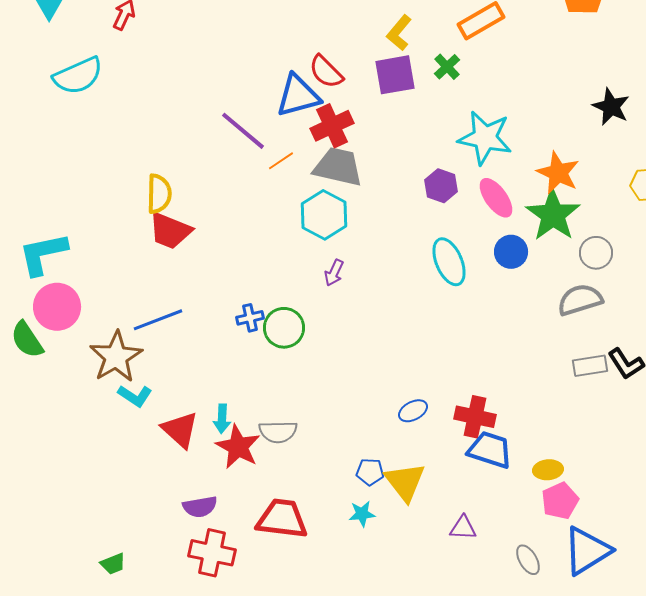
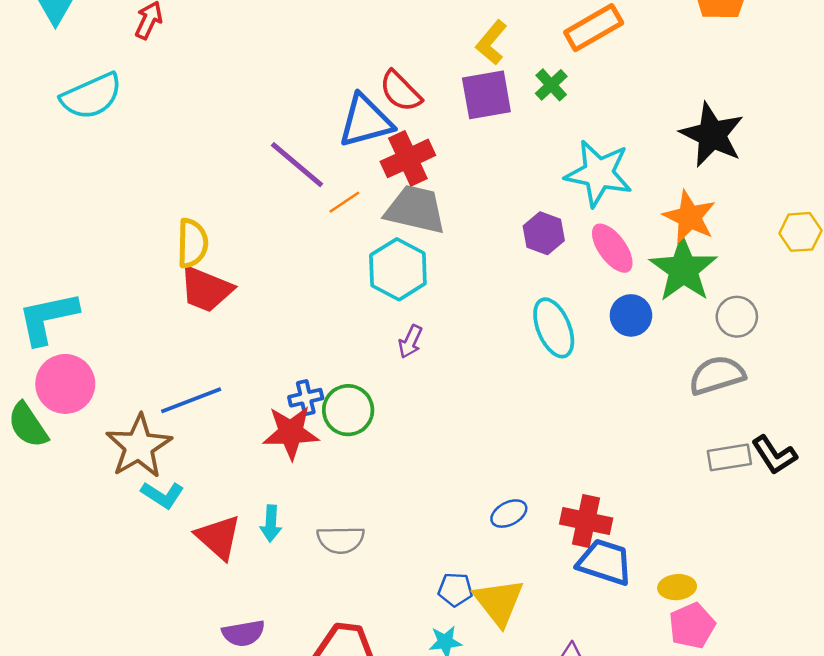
black star: (611, 107) -> (712, 135), moved, size x1.4
red star: (238, 447) -> (291, 433), moved, turned -30

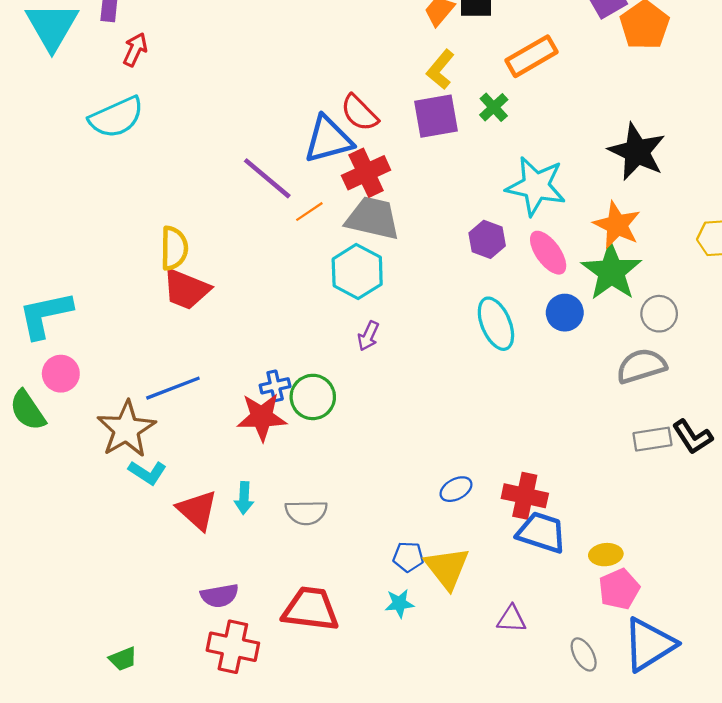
cyan semicircle: (91, 96) -> (116, 117), moved
pink circle: (65, 384) -> (61, 374), size x0.7

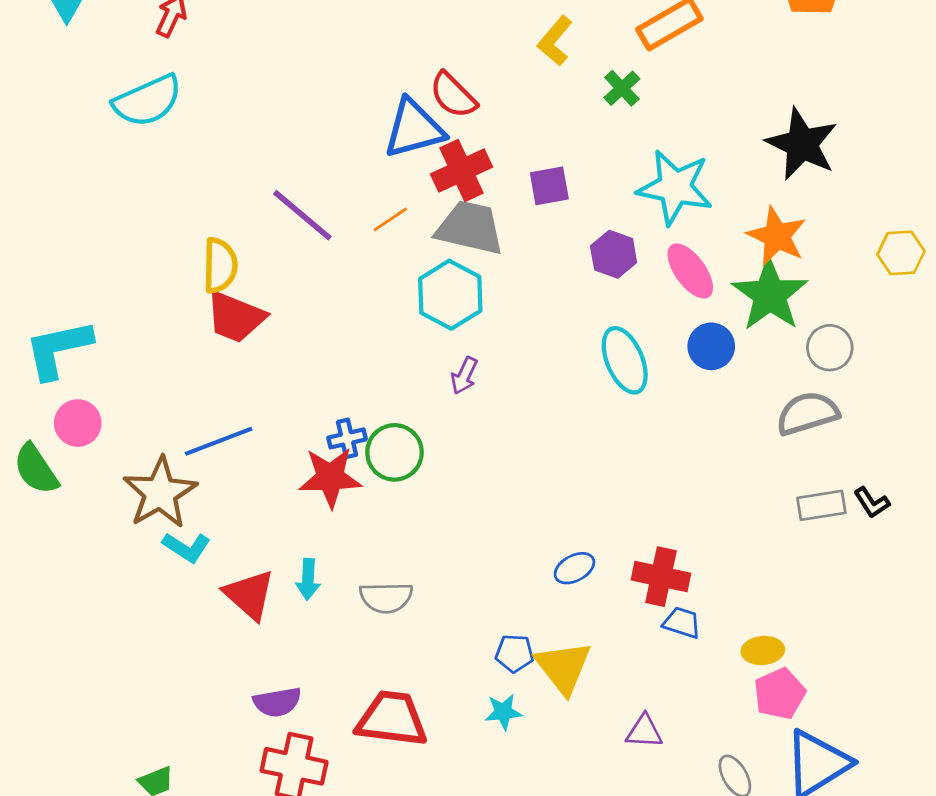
purple square: (436, 116) -> (549, 186), moved, size x0.7
purple line: (267, 178) -> (302, 215), moved
black L-shape: (692, 437) -> (872, 503), size x0.7
blue trapezoid: (541, 532) -> (682, 623), size x0.6

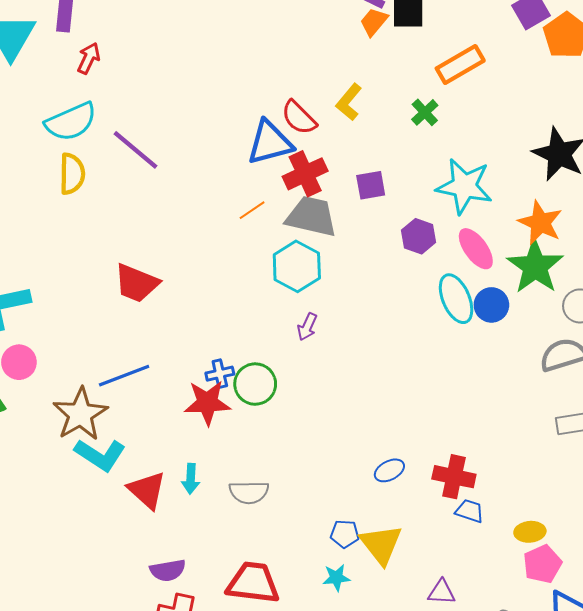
yellow L-shape: (555, 41) -> (349, 102), moved
purple line: (302, 215) -> (135, 150), moved
yellow semicircle: (220, 265) -> (72, 174), moved
cyan ellipse: (625, 360) -> (456, 299), moved
cyan L-shape: (187, 547) -> (100, 455), size x1.4

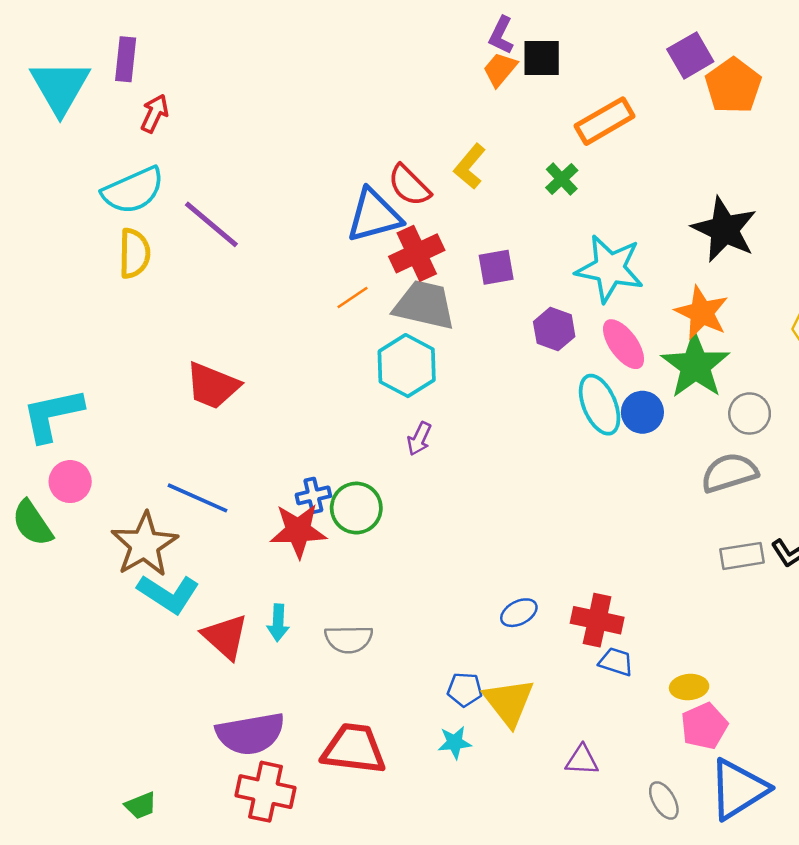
blue line: (124, 376) -> (197, 498), turned 45
purple semicircle: (168, 570) -> (250, 734), size x1.6

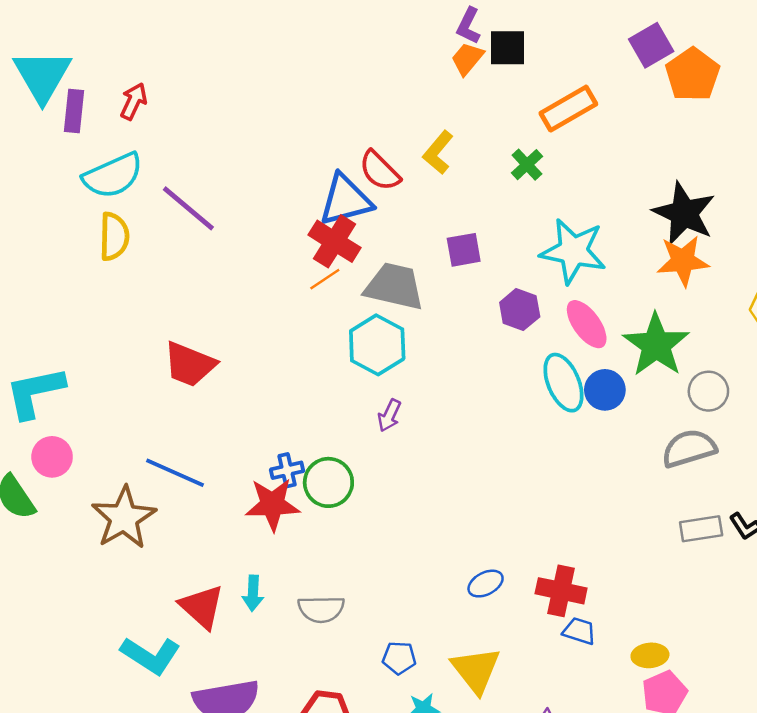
purple rectangle: (126, 59) -> (74, 111), moved
red cross: (417, 253) -> (335, 241), moved, turned -33
orange star: (702, 313) -> (683, 261), moved, turned -30
cyan L-shape: (168, 594) -> (151, 655), moved
blue pentagon: (465, 690) -> (399, 658), moved

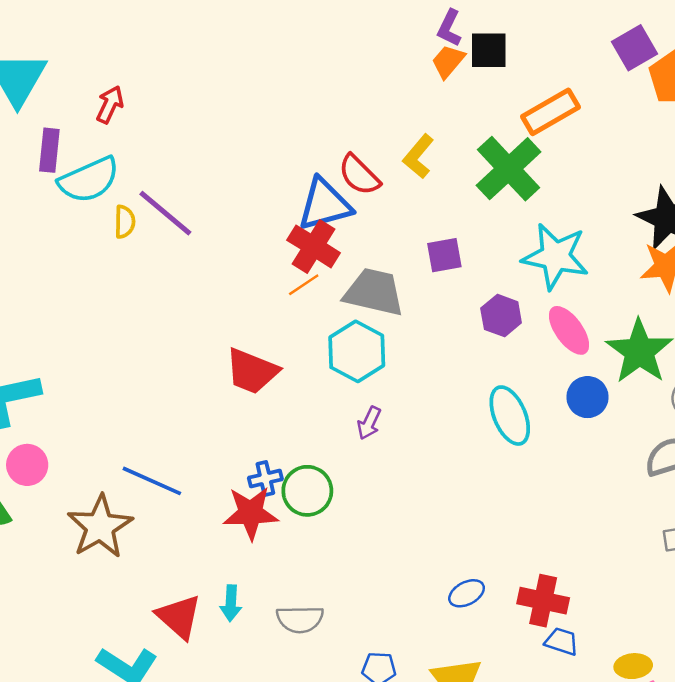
purple rectangle: (74, 111) -> (49, 150), moved
green cross: (527, 165) -> (509, 169), size x2.0
yellow semicircle: (114, 236) -> (125, 222), moved, size x0.7
red trapezoid: (190, 364) -> (252, 371), moved
cyan ellipse: (563, 383) -> (510, 416), moved

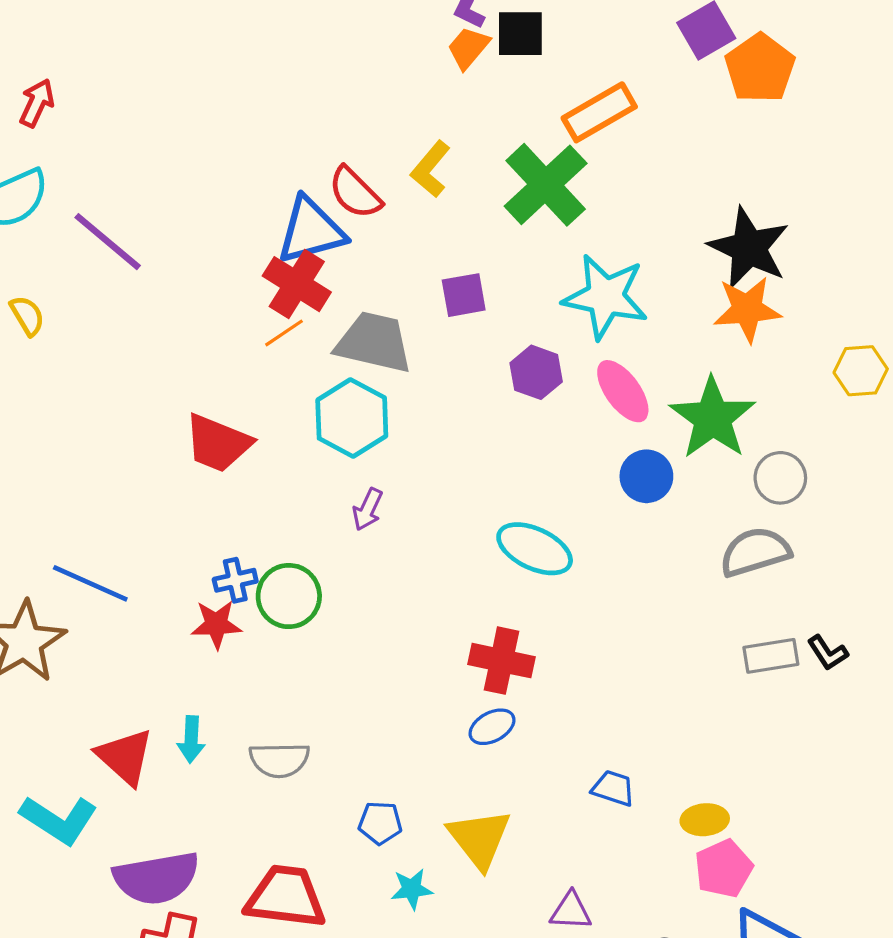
yellow semicircle: (125, 222) -> (27, 316), moved, turned -32
cyan ellipse: (510, 416) -> (535, 549), moved, turned -42
red star: (251, 513) -> (216, 624), size x0.7
red cross: (543, 601) -> (501, 661), moved

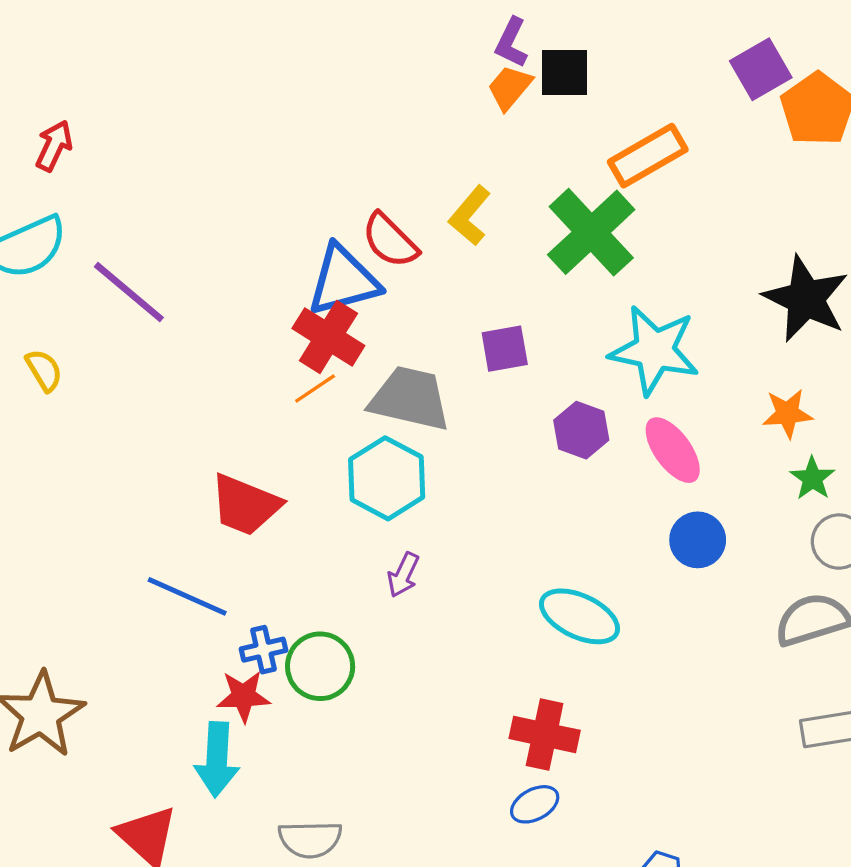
orange star: (747, 309) -> (787, 413), moved, size x0.7
green star: (713, 418) -> (812, 478), moved, size x0.5
blue line: (90, 583) -> (187, 596), moved
cyan arrow: (191, 739) -> (217, 759), moved, size x1.5

